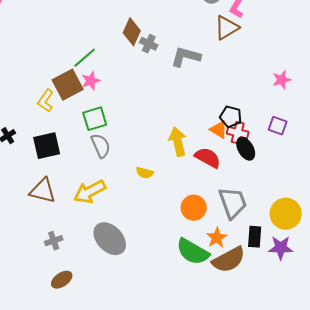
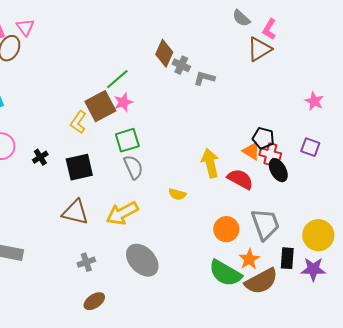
gray L-shape: (186, 57) -> (204, 78), moved, size x0.7
pink star: (282, 80) -> (314, 101), turned -30

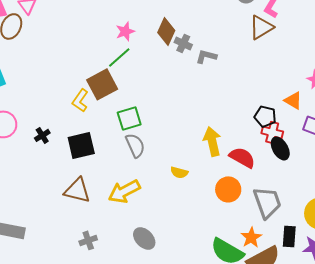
pink star: (123, 102) -> (125, 31), moved
orange triangle: (251, 151) -> (293, 100), moved
orange circle: (226, 229) -> (228, 189), moved
gray ellipse: (142, 260) -> (144, 238), size x0.7

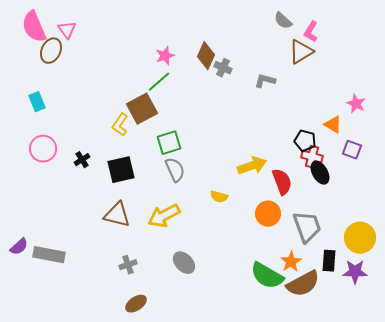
gray L-shape: (206, 56) -> (265, 81), moved
yellow arrow: (212, 141) -> (252, 166), turned 84
red semicircle: (242, 157) -> (282, 182), turned 40

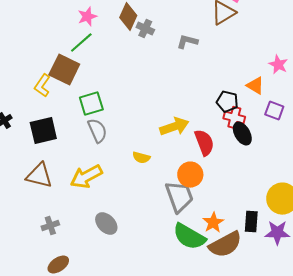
brown square: (142, 109) -> (64, 70), turned -36
gray trapezoid: (307, 227) -> (179, 197), moved

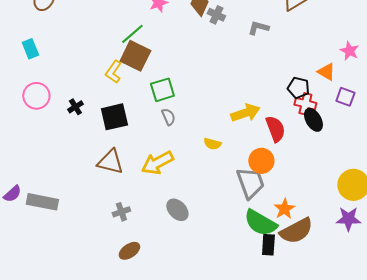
green line: (81, 43) -> (132, 34), moved
gray semicircle: (97, 131) -> (168, 117), size x0.7
black rectangle: (251, 222) -> (268, 245), moved

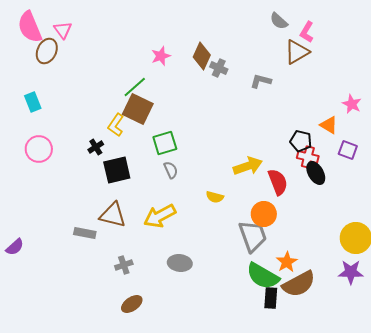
black cross: (75, 107) -> (96, 147), moved
gray rectangle: (42, 202) -> (85, 233), moved, size x0.7
gray ellipse: (177, 210) -> (180, 263), turned -40

